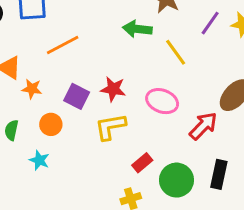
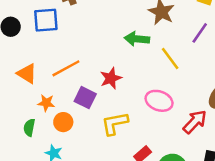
orange line: (63, 45) -> (66, 68), moved
orange star: (32, 89) -> (46, 103), moved
red star: (113, 89) -> (111, 78), moved, turned -30

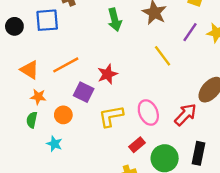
green arrow: (137, 39) -> (115, 20), moved, turned -110
pink ellipse: (159, 101) -> (148, 112), moved, turned 45
orange star: (46, 103) -> (38, 97), moved

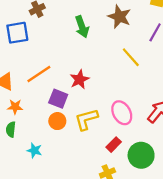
orange circle: (63, 115) -> (57, 121), moved

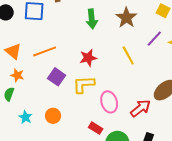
red star: (79, 79) -> (88, 58), moved
yellow L-shape: (86, 119) -> (84, 84), moved
orange circle: (57, 121) -> (53, 116), moved
red rectangle: (114, 145) -> (96, 128), turned 64

